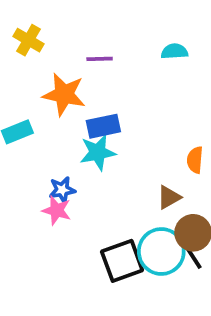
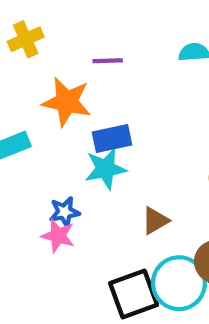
yellow cross: (29, 40) -> (26, 39), turned 36
brown triangle: (169, 197) -> (155, 221), moved

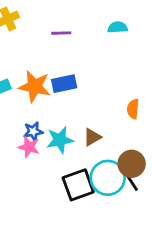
orange star: (67, 102) -> (35, 86), moved
cyan star: (106, 169) -> (60, 140), moved

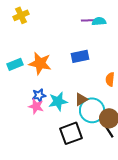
purple line: (61, 33) -> (88, 20), moved
blue rectangle: (64, 84) -> (80, 56), moved
cyan circle: (108, 178) -> (92, 110), moved

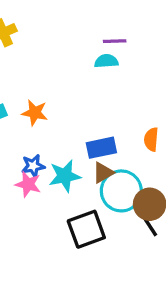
cyan semicircle: (99, 21) -> (106, 61), moved
blue rectangle: (80, 56) -> (101, 148), moved
orange star: (40, 63) -> (35, 113), size x0.7

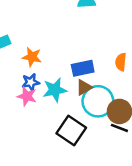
orange star: (35, 113) -> (32, 57), moved
black line: (150, 226) -> (119, 128), turned -36
black square: (86, 229) -> (71, 130), turned -36

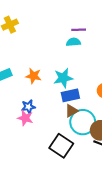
orange star: (32, 57) -> (33, 76), moved
cyan star: (55, 90) -> (63, 78), moved

